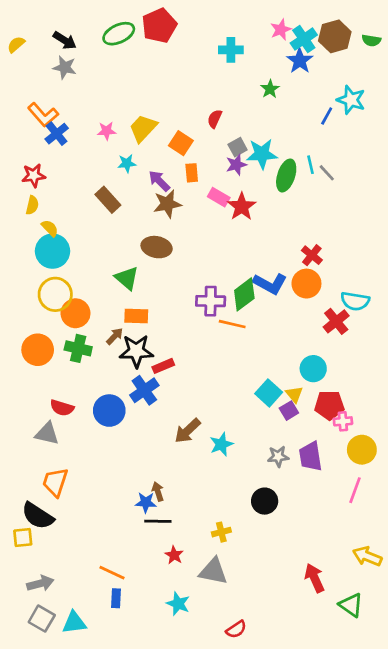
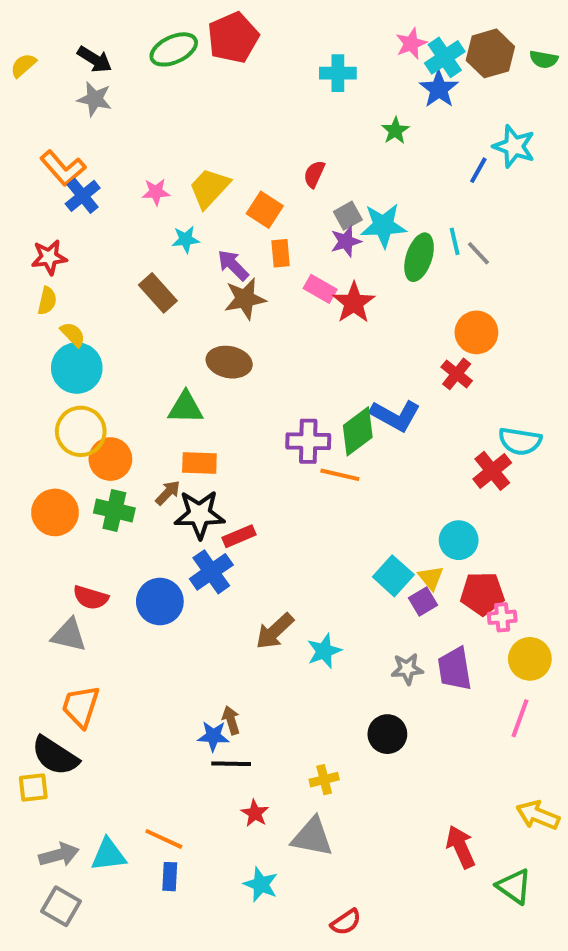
green triangle: (127, 278) -> (186, 408), turned -40
orange circle: (306, 284) -> (476, 332), moved
cyan triangle: (74, 623) -> (108, 855), moved

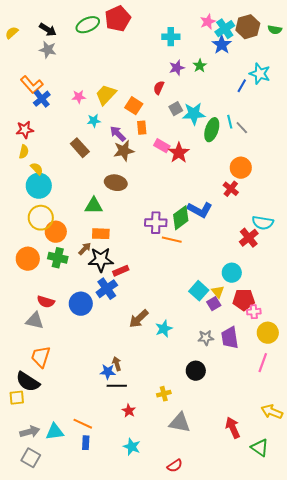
purple star: (346, 241) -> (177, 68), moved
gray triangle: (312, 837) -> (180, 423), moved

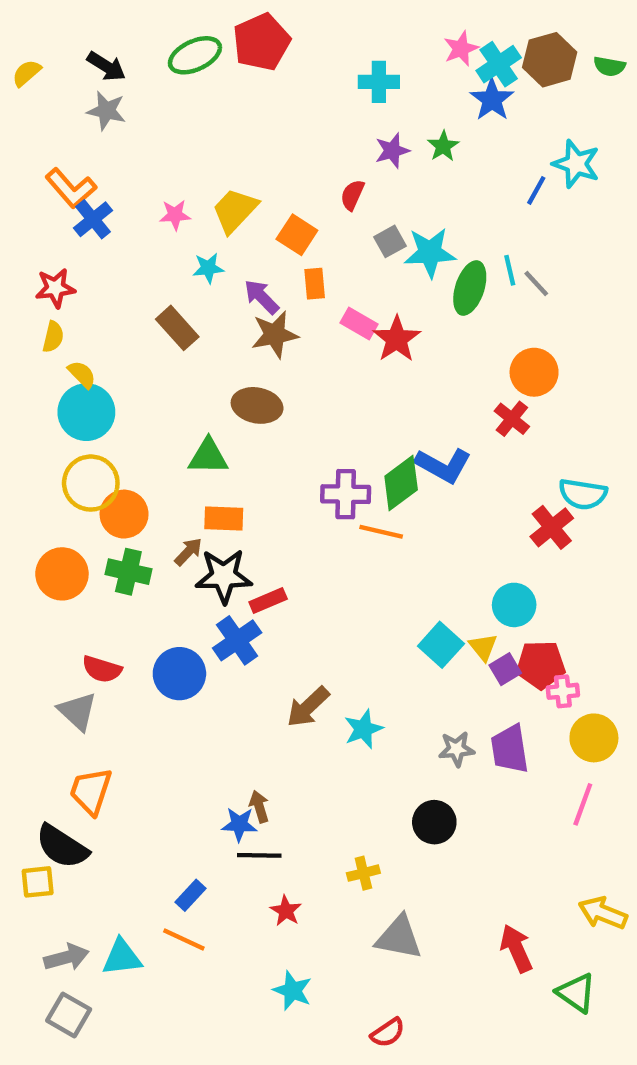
purple square: (214, 304) -> (505, 669), moved
gray triangle: (35, 321) -> (77, 711), turned 30
blue rectangle: (86, 443) -> (191, 895), moved, turned 40

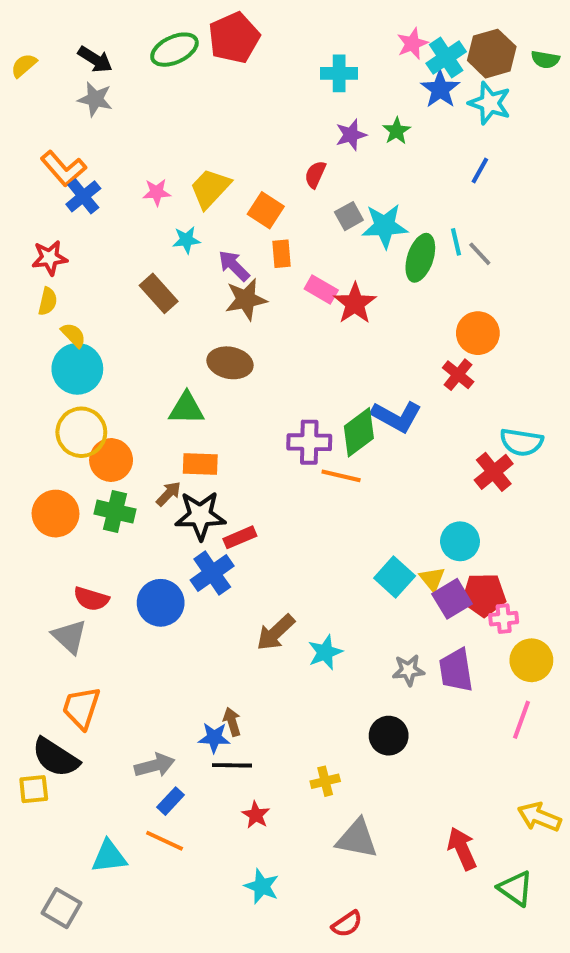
cyan star: (576, 164) -> (490, 103), moved
purple square: (505, 669) -> (452, 599), size x1.4
gray arrow: (66, 957) -> (155, 765), moved

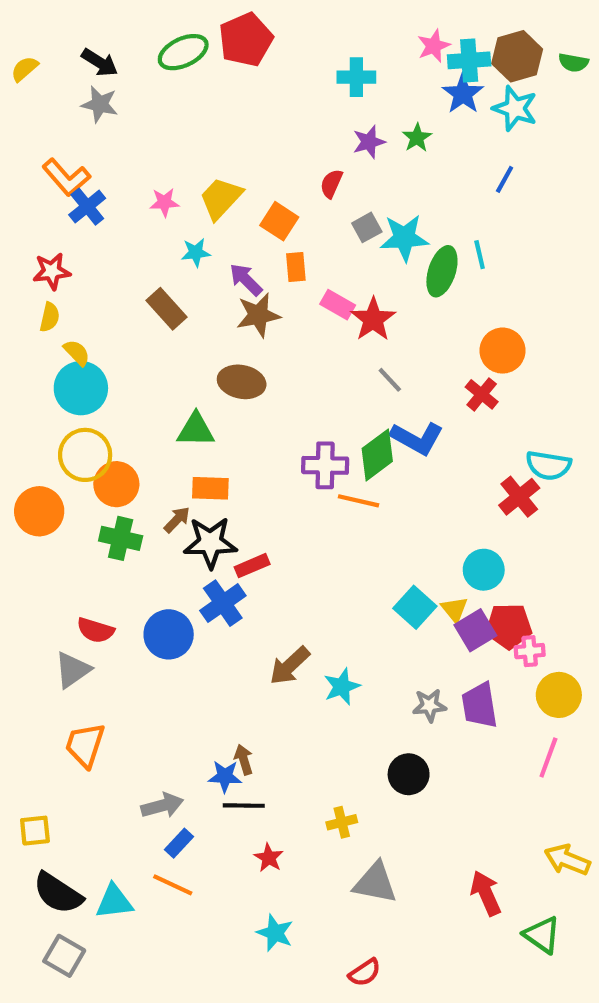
cyan cross: (446, 57) -> (469, 60), turned 30
gray line: (480, 254) -> (390, 380), moved
orange circle: (56, 514) -> (39, 511), moved
gray triangle: (69, 636) -> (73, 670), turned 42
black semicircle: (56, 757) -> (58, 893), moved

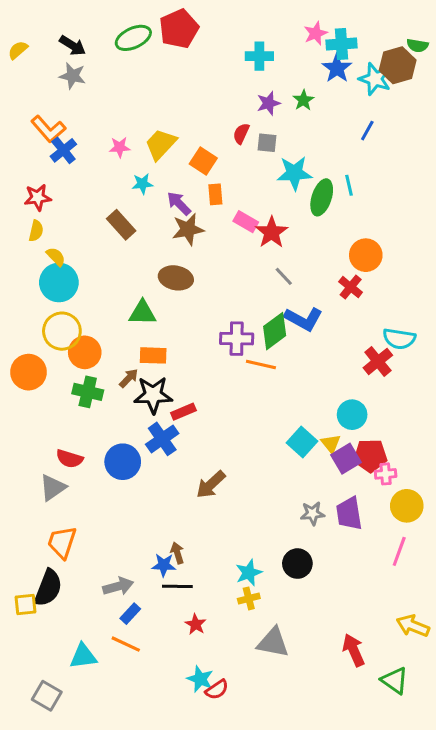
brown hexagon: (517, 56) -> (398, 65), moved
gray square: (367, 227) -> (267, 143), moved, turned 35
cyan star: (342, 687) -> (249, 573), moved
black semicircle: (58, 893) -> (48, 588), moved, turned -102
red semicircle: (365, 973) -> (217, 690), moved

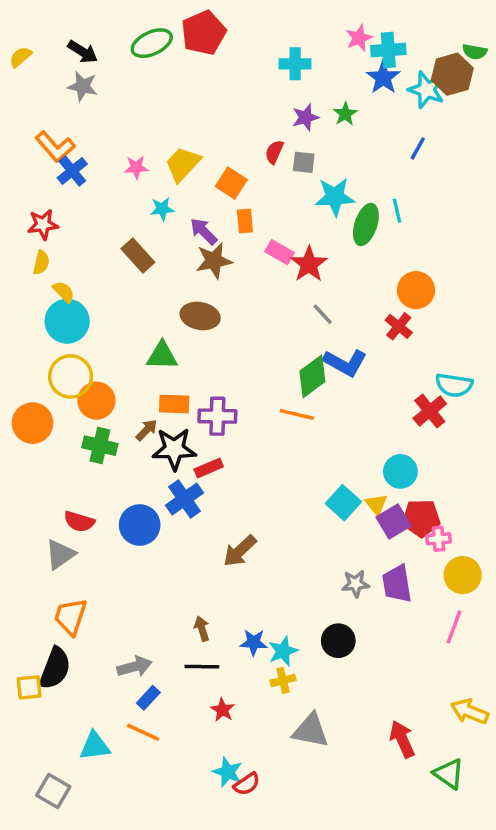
purple cross: (237, 339) -> (217, 416), moved
blue star: (164, 565) -> (254, 642), moved

